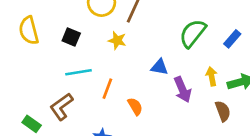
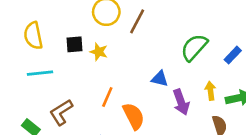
black square: (71, 37) -> (75, 44), turned -30
yellow star: (117, 40) -> (99, 52), moved
cyan line: (78, 72) -> (40, 73), moved
orange semicircle: (135, 106) -> (134, 116), size x1.5

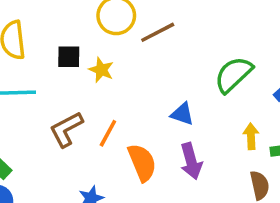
brown line: (137, 21) -> (158, 32), turned 30
purple arrow: (181, 102) -> (191, 161), moved
brown L-shape: (61, 112) -> (66, 129), moved

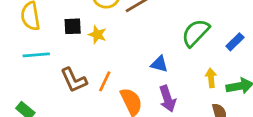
brown L-shape: (66, 129) -> (74, 80), turned -84

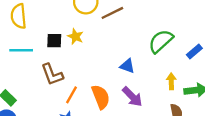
black square: (73, 26) -> (54, 41), moved
orange line: (105, 81) -> (71, 95), moved
purple arrow: (168, 99) -> (132, 97), turned -30

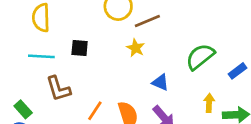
yellow star: (75, 36) -> (136, 48), moved
brown L-shape: (52, 74) -> (58, 89), moved

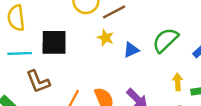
black square: (80, 48) -> (54, 42), size x1.6
blue triangle: (160, 82) -> (131, 50), moved, turned -42

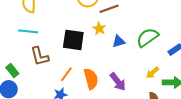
black square: (54, 42) -> (73, 40), moved
yellow arrow: (178, 82) -> (152, 73), turned -136

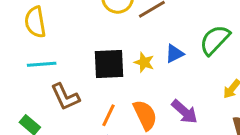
yellow star: (99, 29) -> (144, 62), moved

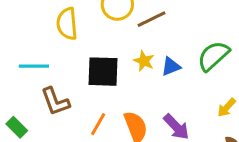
yellow semicircle: (35, 22) -> (67, 24), moved
yellow star: (144, 62) -> (144, 61), moved

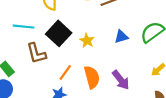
yellow star: (144, 61) -> (87, 41), moved
black square: (103, 72) -> (59, 33), moved, turned 35

